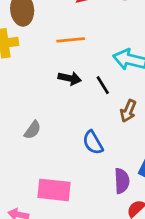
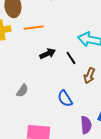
orange line: (71, 40) -> (34, 28), moved
black arrow: (70, 78) -> (48, 54), turned -35

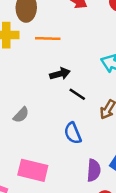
black line: (71, 58) -> (77, 94), moved, turned -32

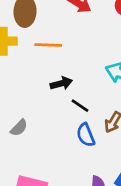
blue semicircle: (73, 133) -> (86, 135), moved

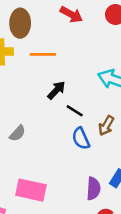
black arrow: (61, 83) -> (56, 90), turned -30

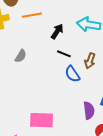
black arrow: (56, 90) -> (57, 31), moved
gray semicircle: (17, 133) -> (21, 56), moved

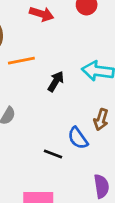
black line: (64, 54) -> (53, 154), moved

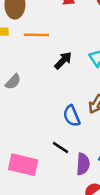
black line: (53, 154) -> (61, 147), moved

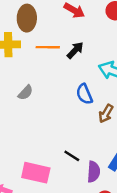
black arrow: (63, 60) -> (75, 50), moved
blue semicircle: (72, 116) -> (84, 94), moved

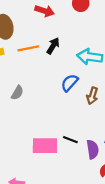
blue semicircle: (84, 94) -> (70, 83), turned 78
pink rectangle: (36, 173) -> (45, 146), moved

